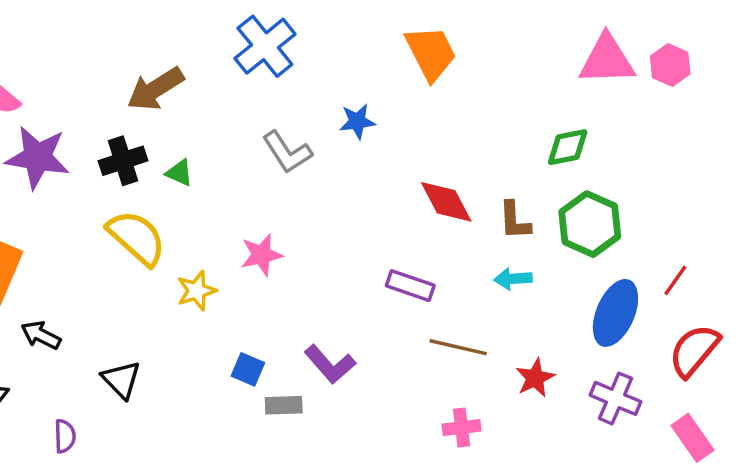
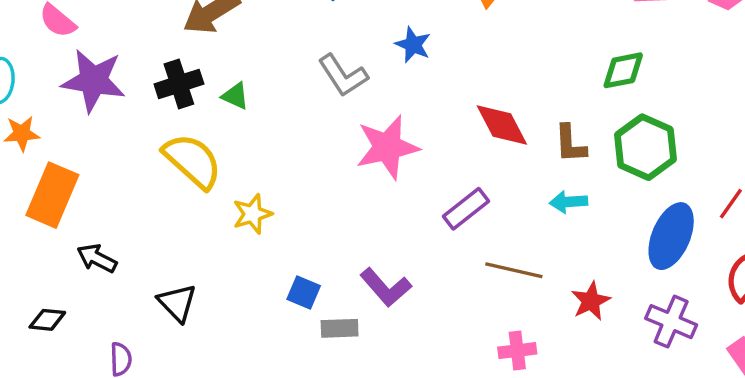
blue star: (357, 121) -> (413, 45), turned 30
pink star: (261, 255) -> (387, 147), moved, size x1.5
purple rectangle: (410, 286) -> (466, 209), turned -57

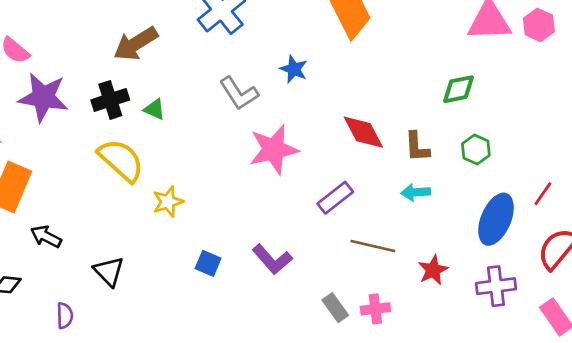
green hexagon: (645, 147) -> (476, 150), size x0.6
purple cross: (671, 322) -> (496, 286), turned -30
gray rectangle: (340, 328) -> (335, 308), moved, turned 56

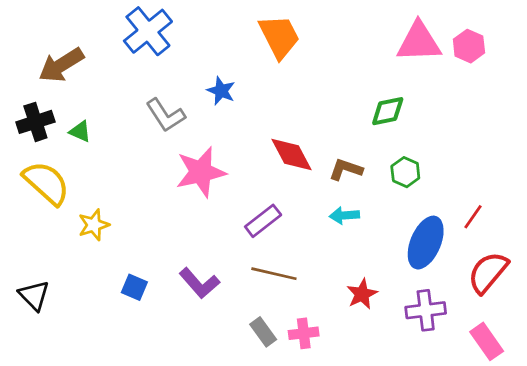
brown L-shape: (417, 147) -> (346, 169), turned 112
brown line: (373, 246) -> (274, 274), moved

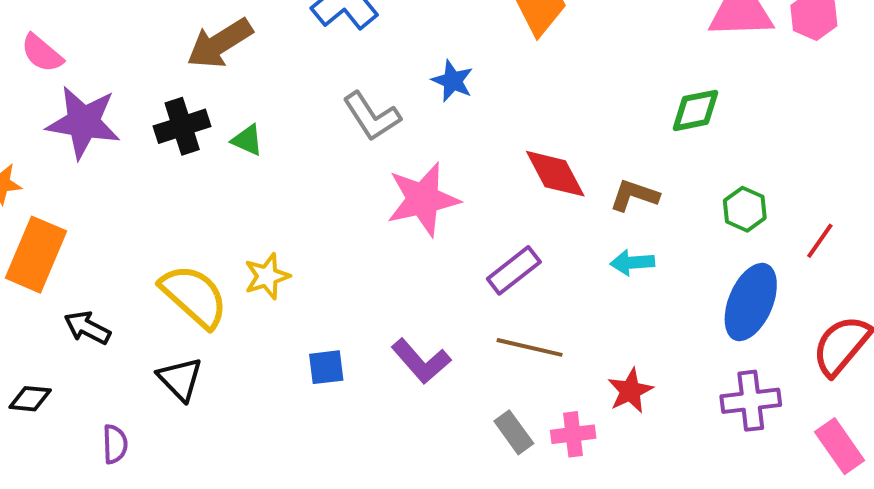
green hexagon: (405, 172) -> (745, 209), moved
yellow semicircle: (46, 183) -> (194, 296), moved
red line: (473, 217) -> (820, 241), moved
blue square: (134, 287) -> (326, 367), turned -30
red star: (362, 294) -> (630, 391), moved

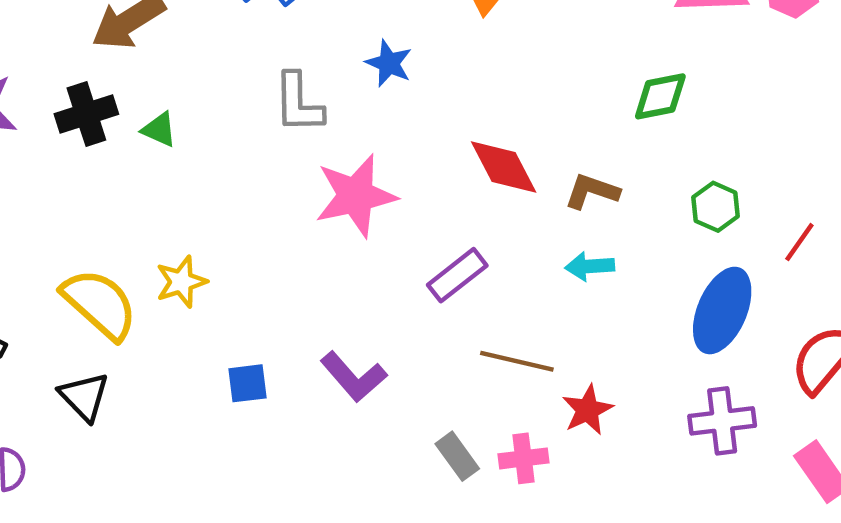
gray L-shape: (372, 116) -> (298, 103), turned 32
brown line: (530, 347) -> (517, 361), moved

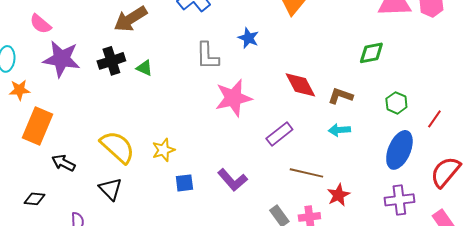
yellow star: (181, 282) -> (163, 150), moved

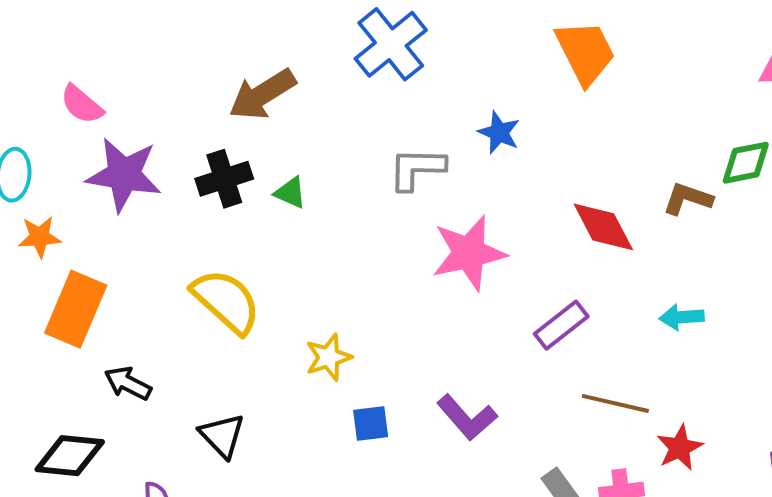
gray L-shape: (207, 56) -> (417, 169), turned 92
brown L-shape: (340, 96) -> (688, 199), moved
yellow semicircle: (117, 147) -> (226, 301), moved
black diamond: (34, 199) -> (70, 456), size x1.6

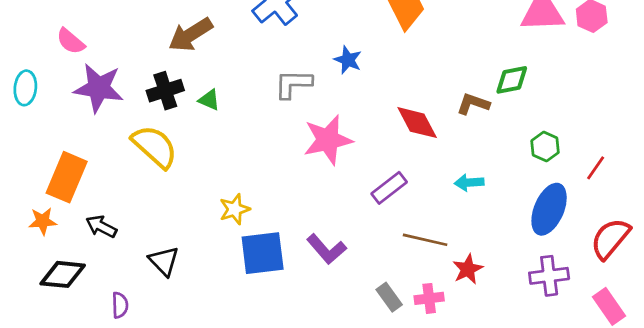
orange star: (40, 237) -> (43, 221), moved
yellow semicircle: (226, 301) -> (155, 147), moved
blue square: (371, 423) -> (263, 253), size x1.8

